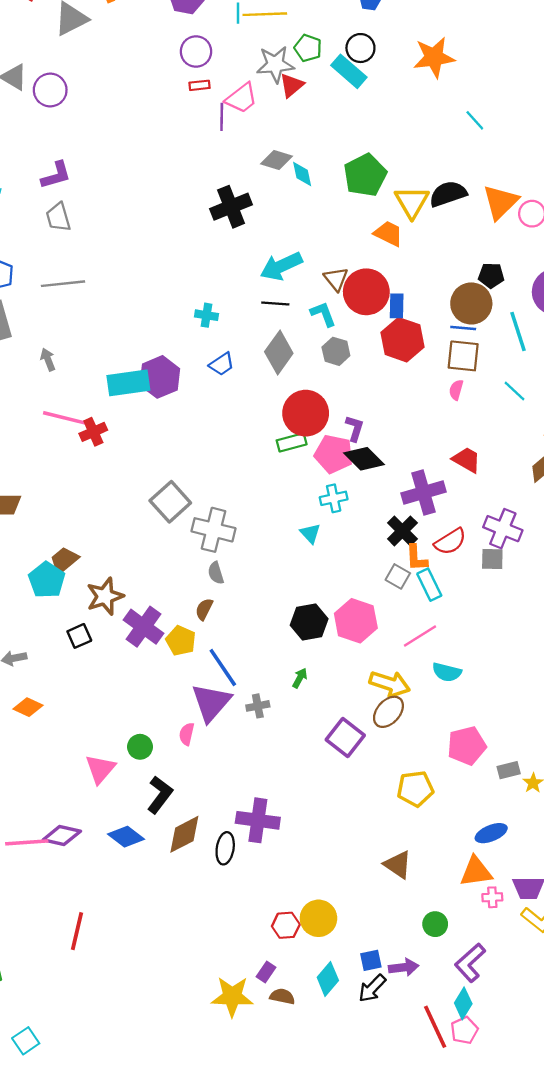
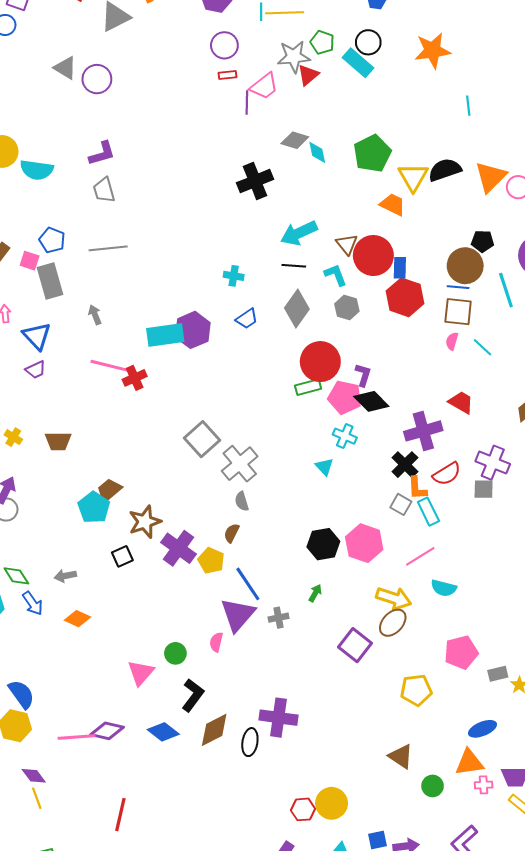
cyan line: (475, 120) -> (468, 106), turned 36
cyan line: (514, 391) -> (483, 347), moved
cyan cross: (334, 498) -> (345, 436), turned 35
gray cross: (213, 530) -> (240, 464), turned 36
green circle: (435, 924) -> (433, 786), moved

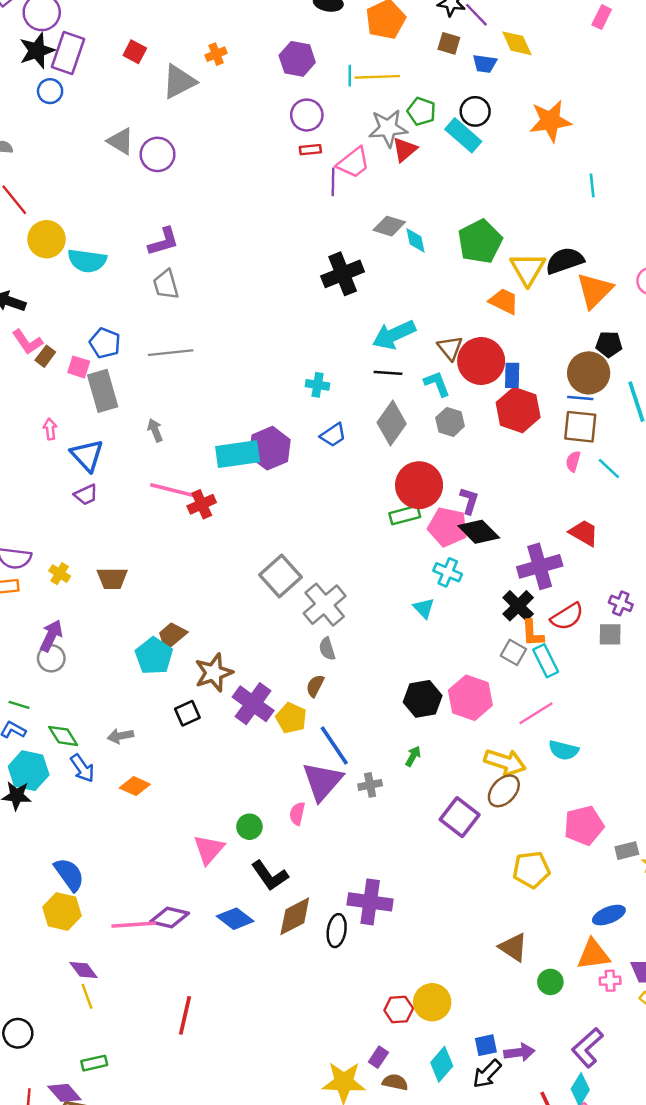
orange triangle: (491, 177) -> (595, 291), moved
purple cross: (493, 463) -> (621, 603), size x0.6
black L-shape: (193, 695) -> (270, 876), turned 108

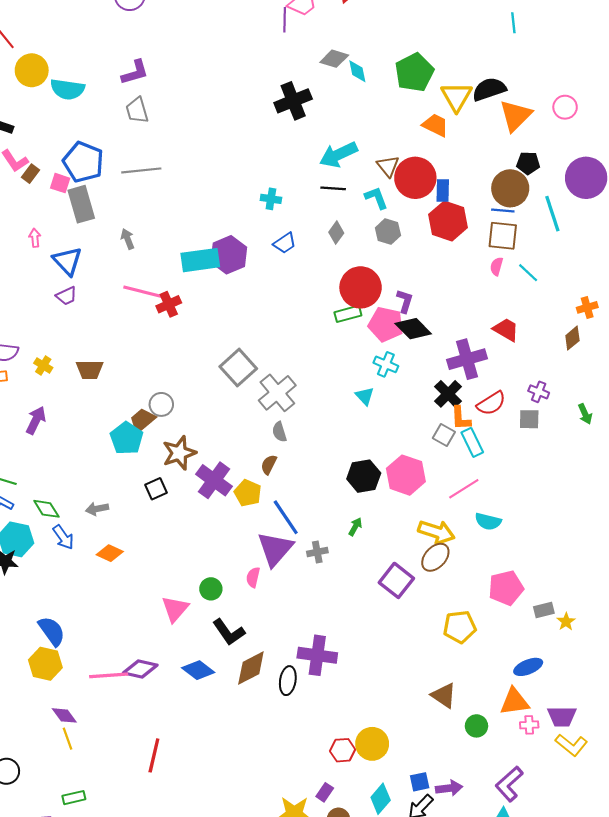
blue pentagon: (105, 343) -> (83, 162), size x1.5
gray diamond: (392, 423) -> (336, 233), size x0.6
gray circle: (51, 658) -> (161, 404), moved

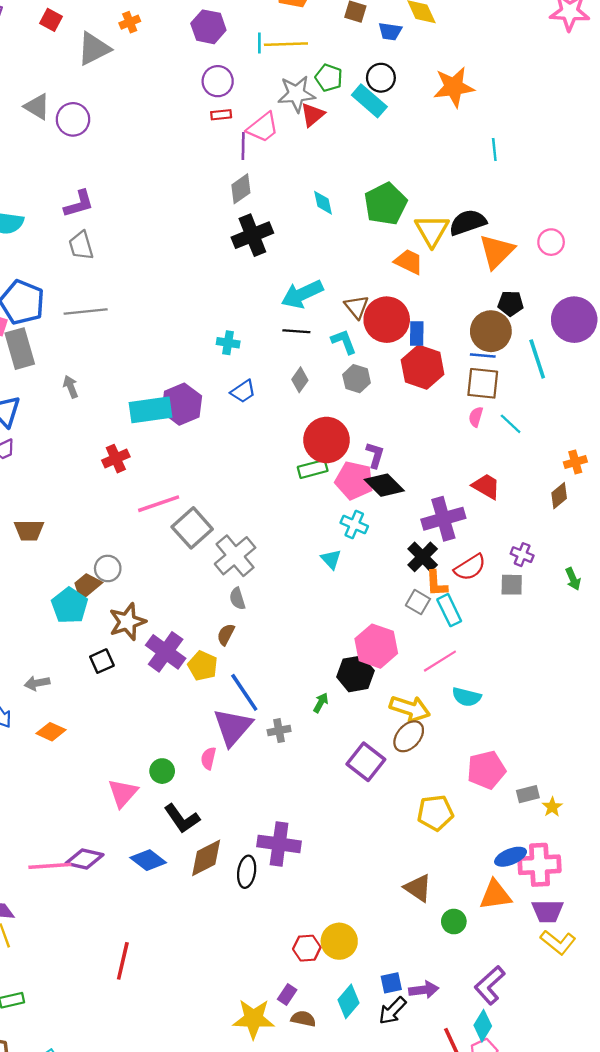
gray diamond: (334, 59) -> (241, 189), moved, turned -52
pink line: (142, 292) -> (159, 504), moved, turned -33
black hexagon: (364, 476) -> (355, 674), moved
pink cross: (529, 725) -> (539, 865), moved, size x2.0
red line: (154, 755) -> (123, 961), moved

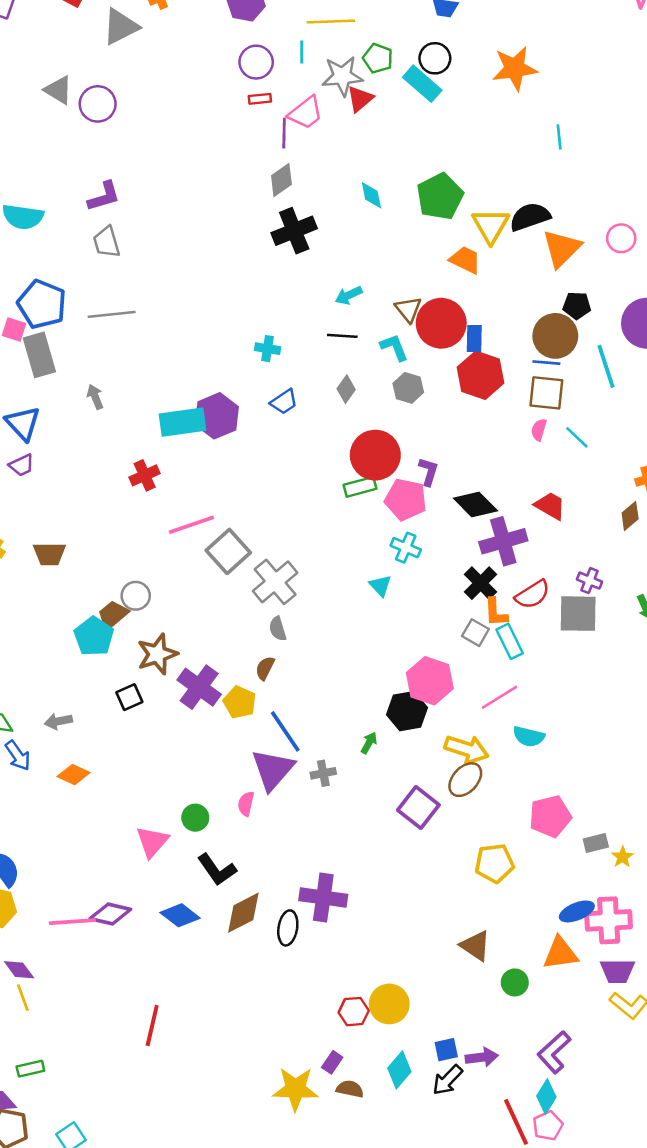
cyan line: (259, 43) -> (302, 52), moved
cyan arrow: (302, 294) -> (349, 295), size x0.6
black diamond: (384, 485) -> (475, 505), moved
gray square: (512, 585) -> (578, 614), size x1.6

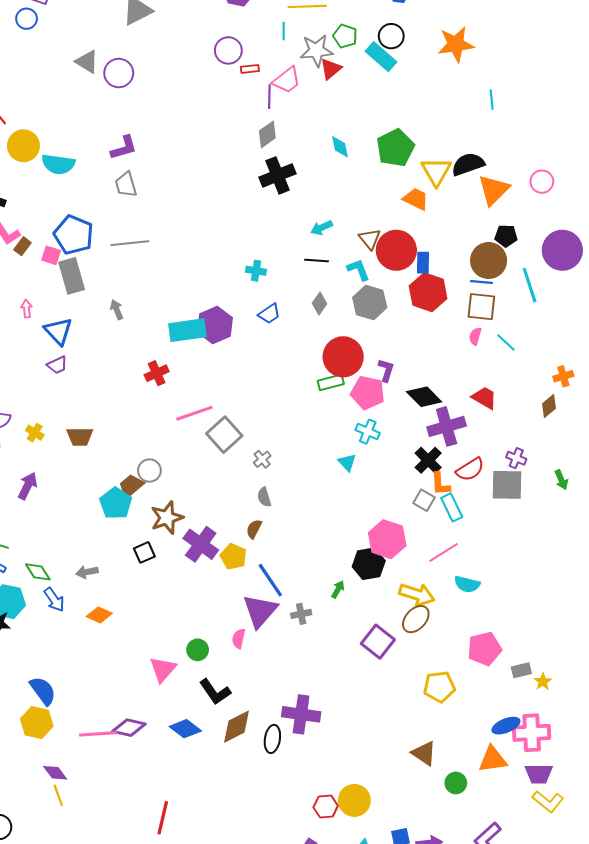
purple circle: (256, 62) -> (228, 50), moved
gray hexagon: (408, 388) -> (370, 302), size x1.4
gray cross: (275, 582) -> (262, 459), size x0.5

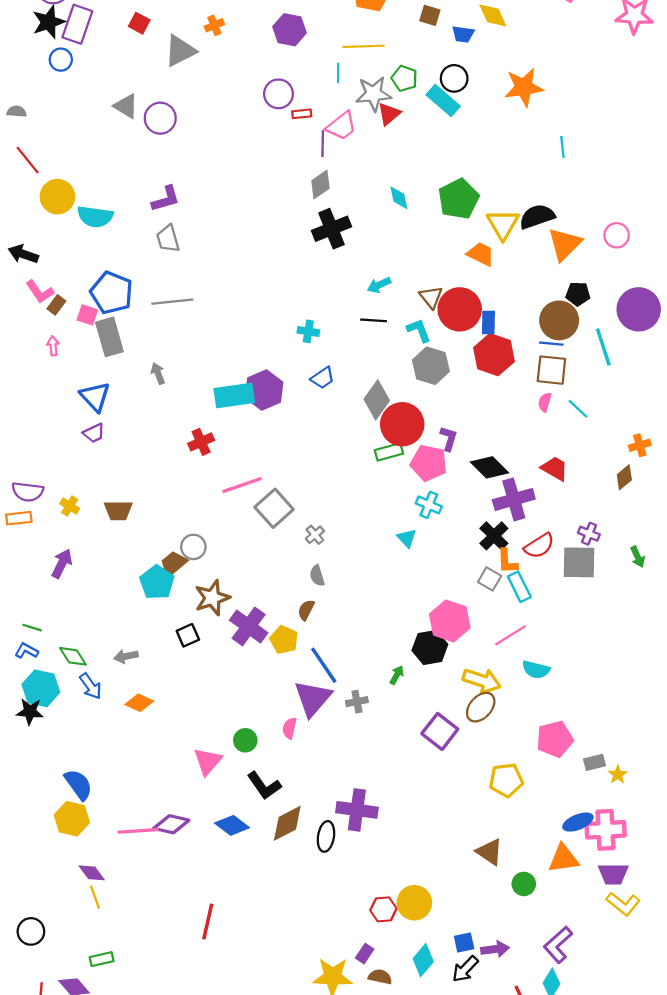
gray diamond: (320, 304) -> (377, 400), moved, size x1.6
pink arrow: (27, 309) -> (53, 346), moved

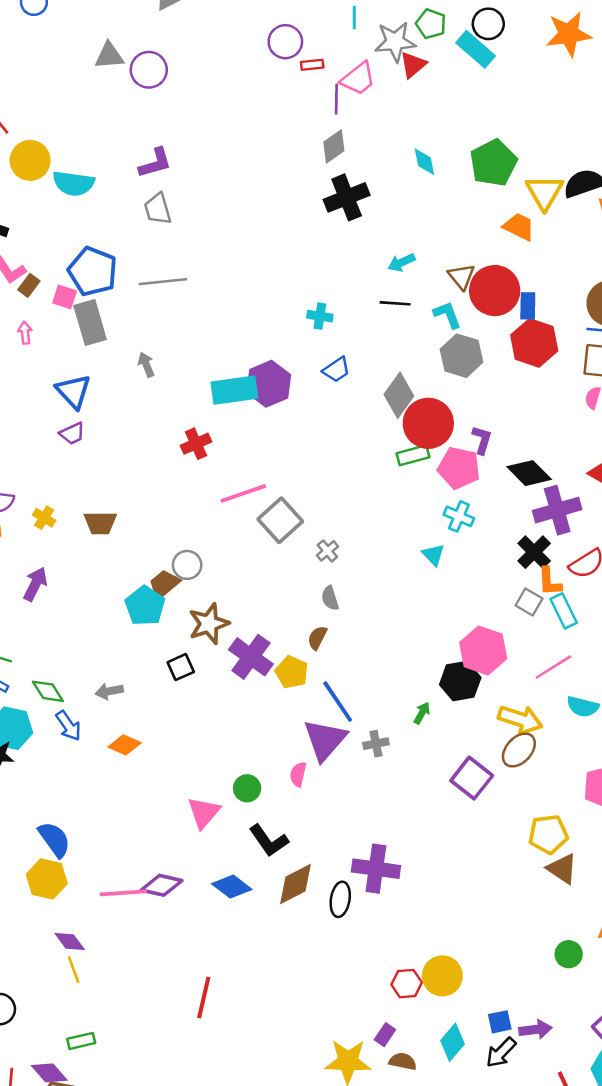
gray triangle: (126, 106) -> (109, 56), turned -36
brown triangle: (490, 852) -> (562, 869), moved

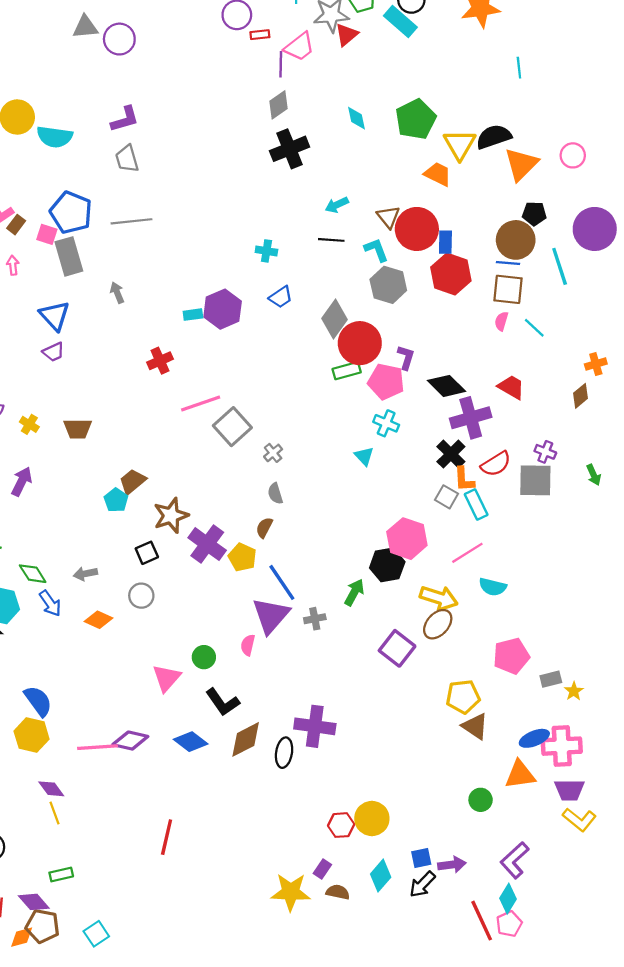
cyan rectangle: (234, 390) -> (193, 315), size x0.5
gray circle: (187, 565) -> (141, 596), moved
cyan pentagon: (145, 606) -> (116, 500), size x0.7
green arrow: (422, 713) -> (354, 592), size x1.4

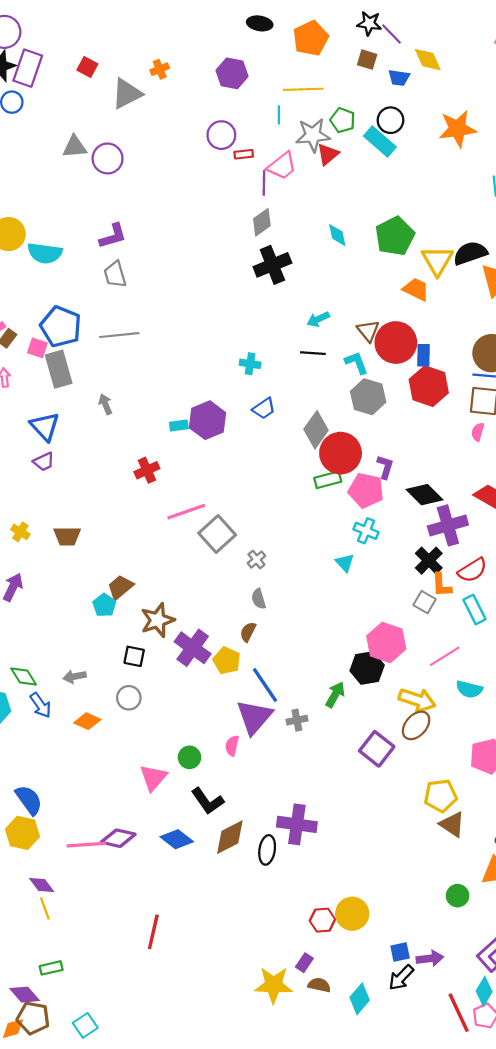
cyan rectangle: (476, 505) -> (475, 610), moved
black square: (147, 553) -> (134, 656), turned 35
cyan diamond: (381, 876) -> (360, 999), moved

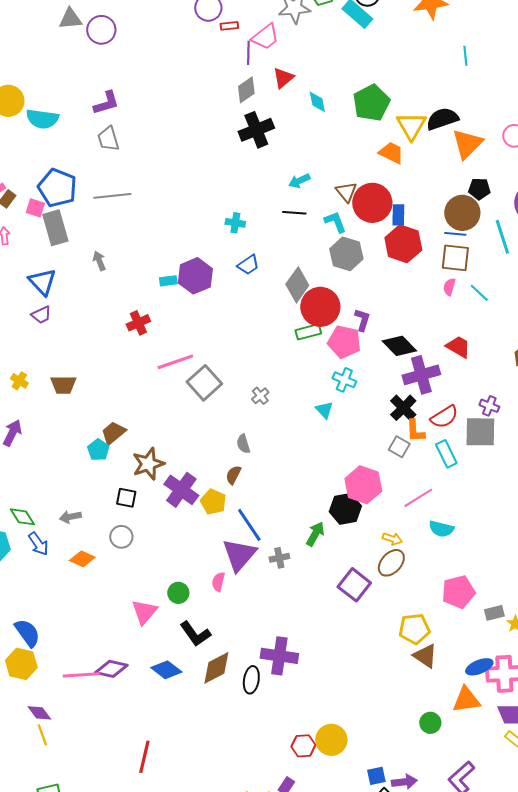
red triangle: (328, 154) -> (283, 78), moved
gray cross: (256, 560) -> (260, 396), moved
yellow arrow: (417, 700) -> (392, 539), size x0.6

